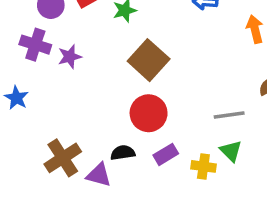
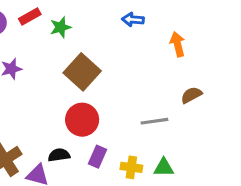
green triangle: (231, 151) -> (164, 167), moved, turned -45
purple rectangle: (166, 154) -> (98, 157), turned -35

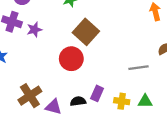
red circle: (82, 120) -> (71, 59), moved
black semicircle: (59, 155) -> (78, 101), moved

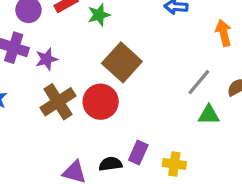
gray line: (138, 68) -> (199, 82), moved, turned -42
brown cross: (30, 96) -> (58, 102), moved
green triangle: (145, 101) -> (209, 115), moved

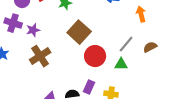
red circle: (101, 102) -> (95, 56), moved
green triangle: (209, 115) -> (121, 64), moved

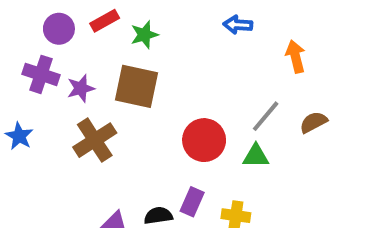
brown square: (79, 32) -> (136, 86), moved, turned -30

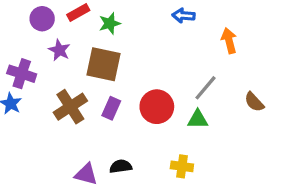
purple cross: (41, 74) -> (22, 74), moved
purple star: (81, 88) -> (59, 50), moved, turned -30
brown semicircle: (313, 122) -> (254, 102), moved, turned -105
purple rectangle: (192, 202) -> (111, 108), moved

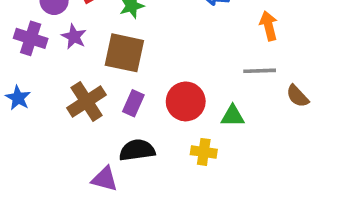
purple cross: (22, 74) -> (31, 38), moved
gray line: (206, 88) -> (260, 71), moved, turned 48
black semicircle: (121, 166) -> (137, 150), moved, size x1.4
yellow cross: (182, 166) -> (204, 152), moved

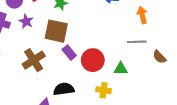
purple rectangle: (133, 103) -> (69, 53), moved, turned -64

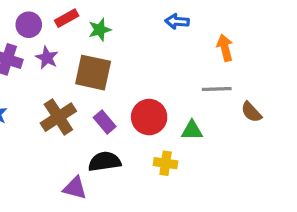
purple rectangle: (69, 53) -> (105, 122), moved

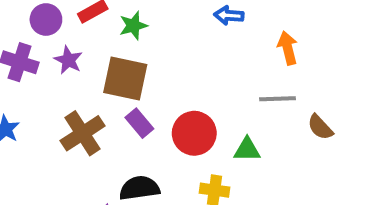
purple rectangle: (105, 122) -> (139, 123), moved

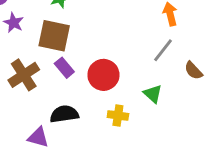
gray line: (278, 99) -> (163, 50), turned -50
green triangle: (247, 150) -> (153, 94), moved, turned 42

